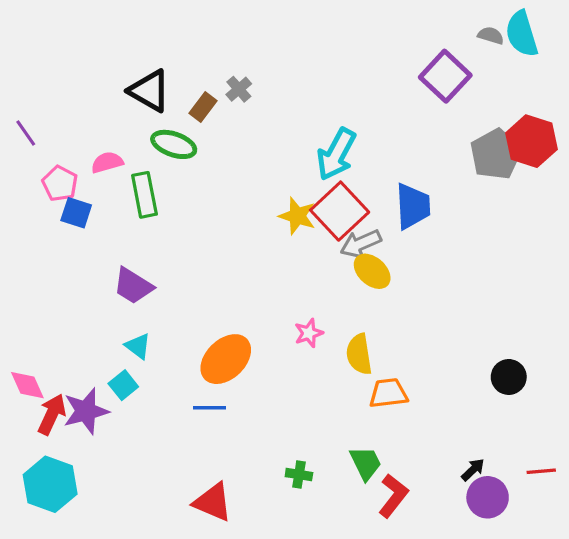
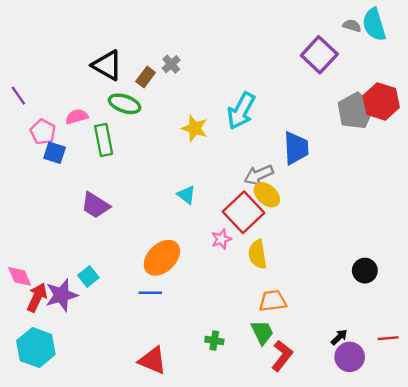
red square: (340, 211) -> (244, 212), moved
yellow star: (297, 216) -> (195, 128), moved
cyan triangle: (138, 346) -> (186, 195), moved
orange trapezoid: (388, 393) -> (273, 301), moved

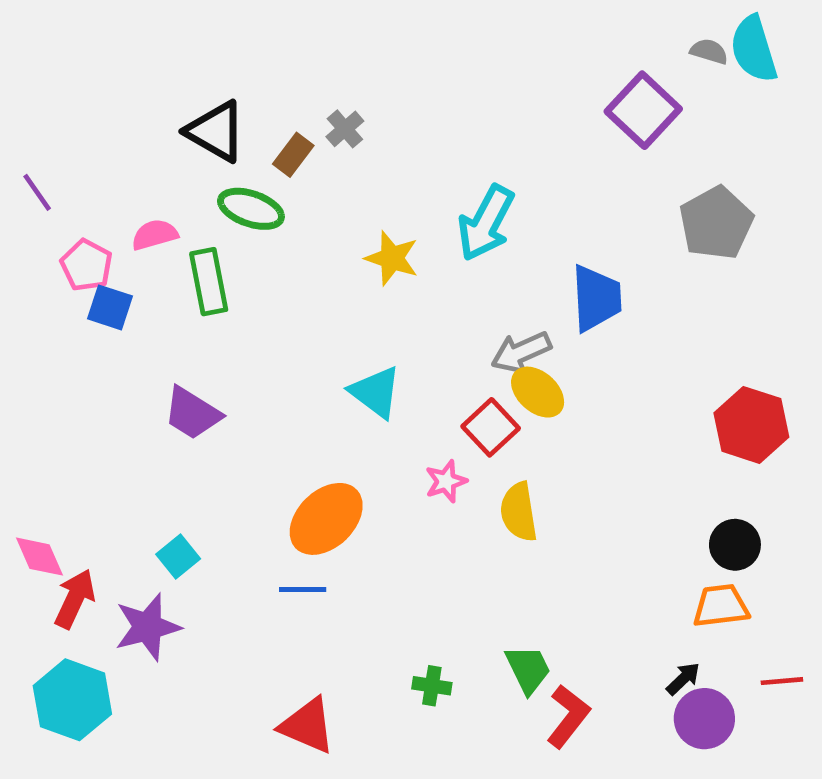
red hexagon: (381, 101) -> (751, 425), moved
cyan triangle: (186, 195) -> (375, 392), size x1.4
red square: (244, 212) -> (491, 427), size x0.7
purple star: (62, 295) -> (148, 627), moved
orange trapezoid: (273, 301) -> (721, 606), moved

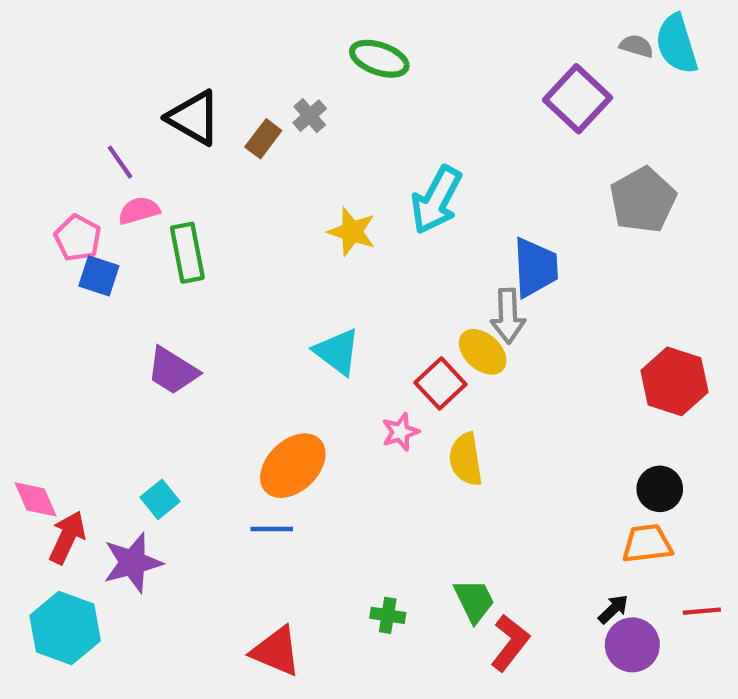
purple line: (37, 192) -> (120, 162), moved
green ellipse: (251, 209) -> (379, 59), moved
gray arrow: (521, 352) -> (508, 316), moved, turned -68

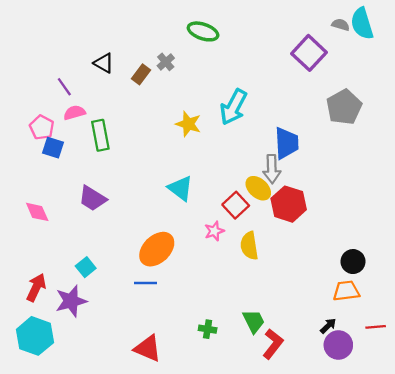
black triangle: (194, 118) -> (104, 63), size x0.7
red hexagon: (674, 381) -> (289, 204), moved
pink diamond: (36, 499) -> (37, 212), moved

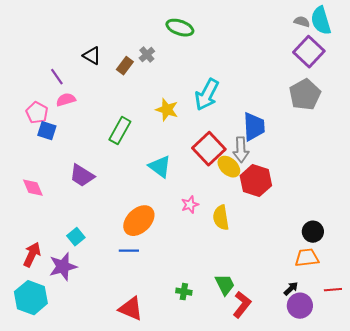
purple square: (309, 53) -> (309, 52), moved
green rectangle: (100, 135) -> (120, 131), moved, turned 40
red square: (236, 205) -> (209, 149), moved, size x1.4

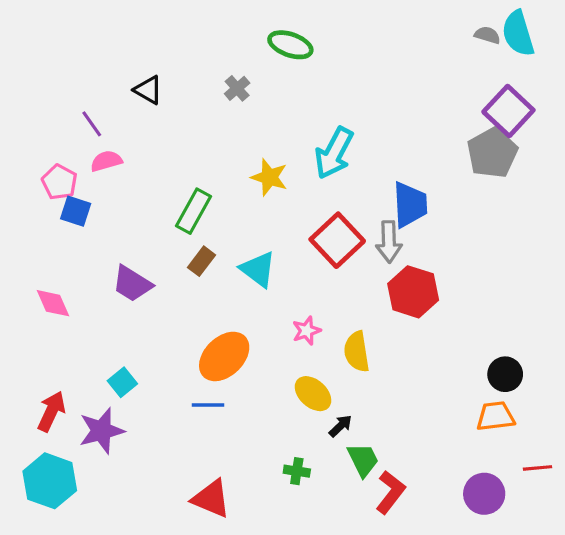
purple square: (309, 52) -> (508, 111), moved
brown rectangle: (125, 66) -> (202, 261), moved
yellow ellipse: (229, 167) -> (313, 394), moved
black arrow: (291, 289) -> (340, 426), moved

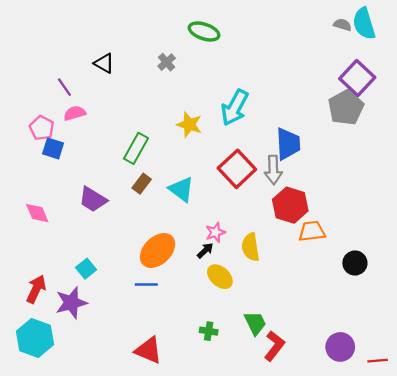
orange trapezoid: (495, 416) -> (312, 231), moved
black arrow: (340, 426) -> (205, 251), moved
red line: (537, 468) -> (378, 361), moved

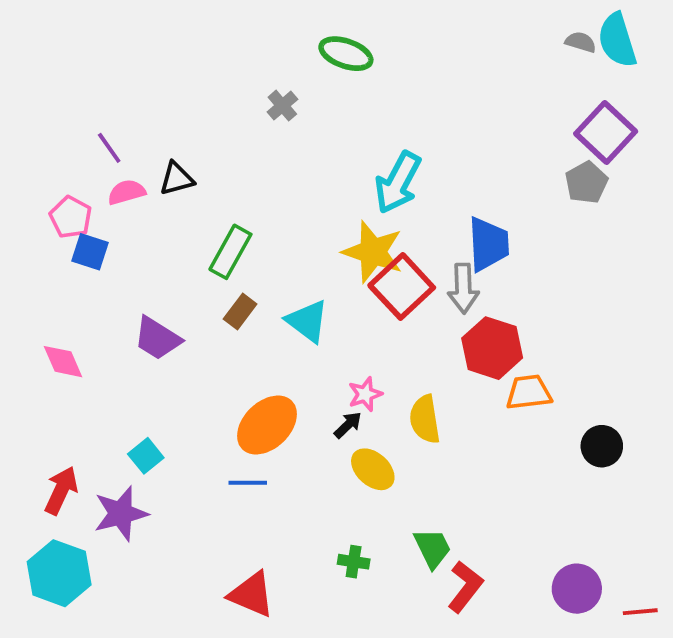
black triangle: (104, 63) -> (177, 179), moved, turned -45
gray pentagon: (346, 108) -> (586, 183), size x0.7
yellow star: (189, 125) -> (373, 252), moved, size x1.4

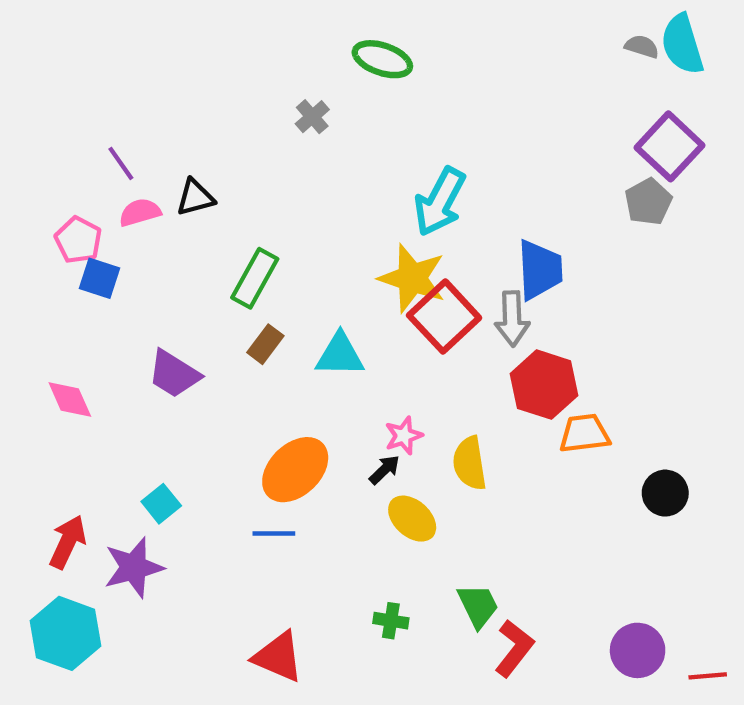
cyan triangle: (307, 321) -> (340, 355), turned -36

